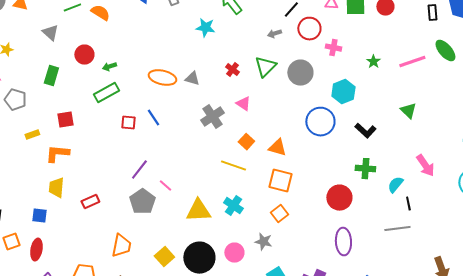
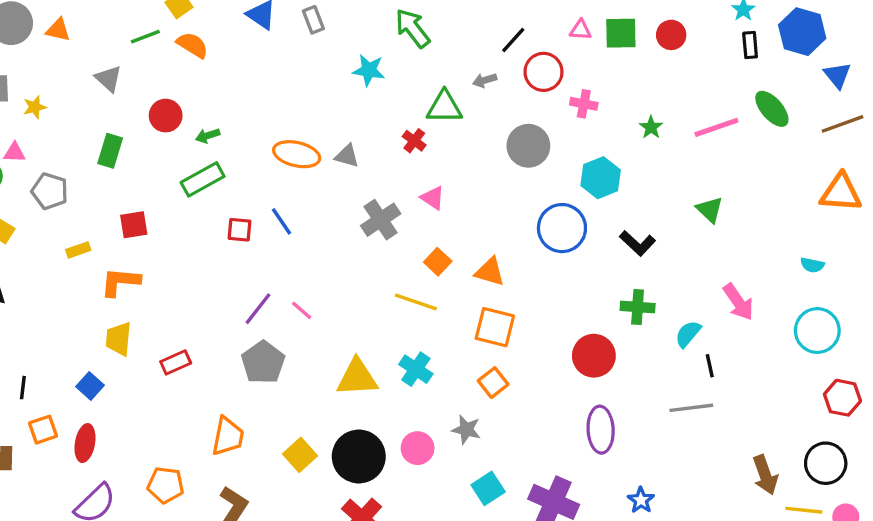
green triangle: (265, 67) -> (444, 107), moved, turned 45
pink line: (165, 186) -> (302, 310), moved
blue square: (39, 216) -> (90, 386), turned 35

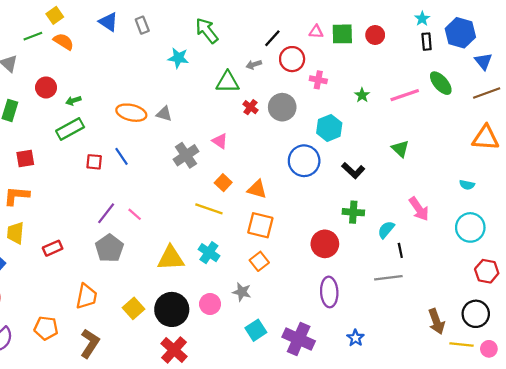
red cross: (414, 141) -> (250, 107), moved

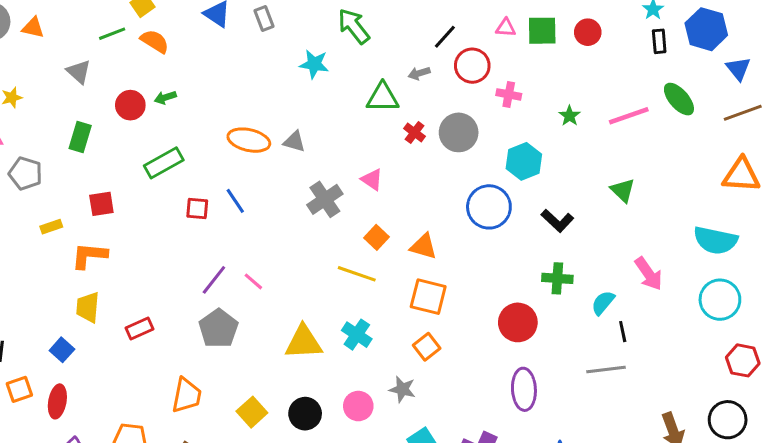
green arrow: (73, 101) -> (165, 98), moved
cyan semicircle: (467, 185) -> (715, 240), size x2.0
black circle: (172, 309) -> (305, 414), size x0.7

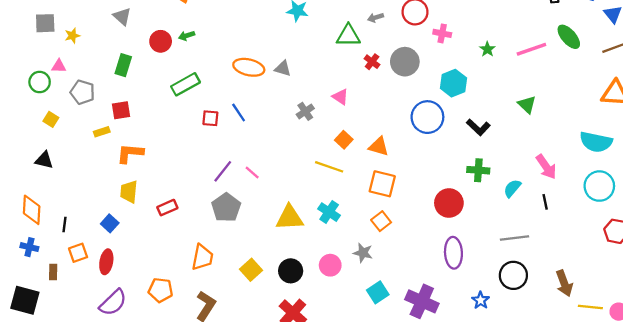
gray cross: (325, 199) -> (305, 111), size x0.7
red square: (101, 204) -> (121, 110), moved
black line: (623, 332) -> (545, 202), moved
black circle: (728, 420) -> (513, 275), moved

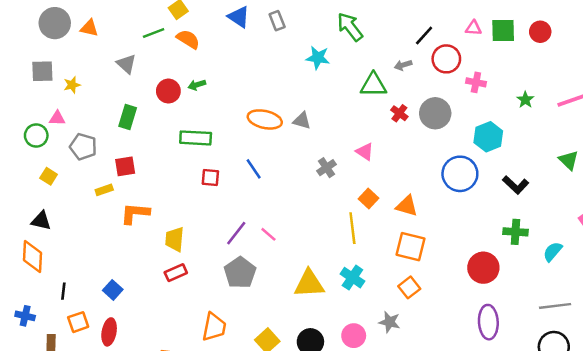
green rectangle: (185, 84) -> (196, 138), turned 32
red square: (210, 118) -> (210, 178), moved
yellow line: (329, 167) -> (352, 228), turned 64
yellow trapezoid: (129, 192) -> (175, 239), moved
orange diamond: (32, 210) -> (33, 257), moved

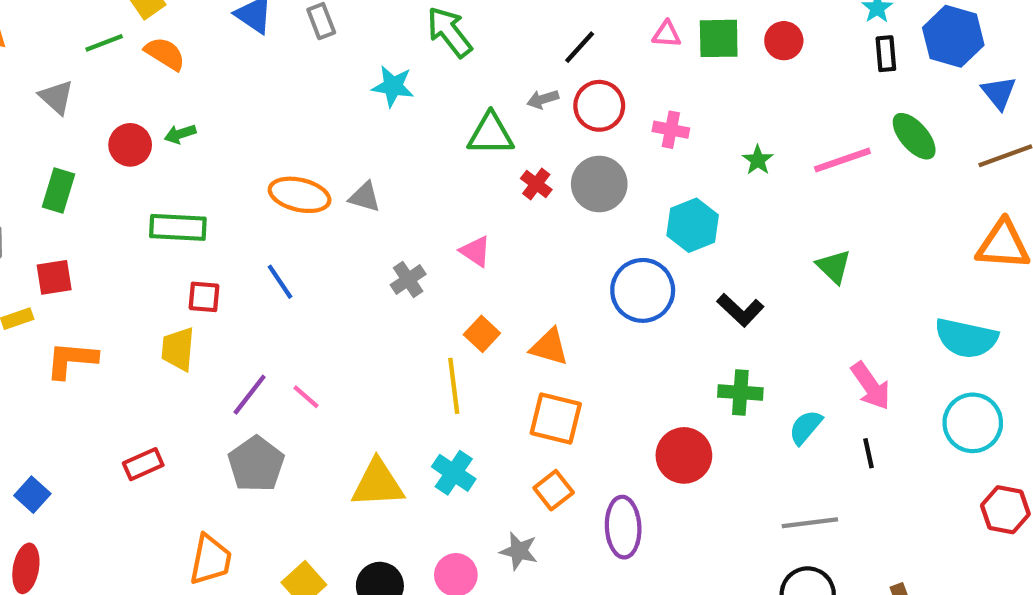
red circle: (446, 59) -> (599, 106), moved
yellow trapezoid: (175, 239) -> (178, 349), moved
purple ellipse: (488, 322) -> (623, 527), moved

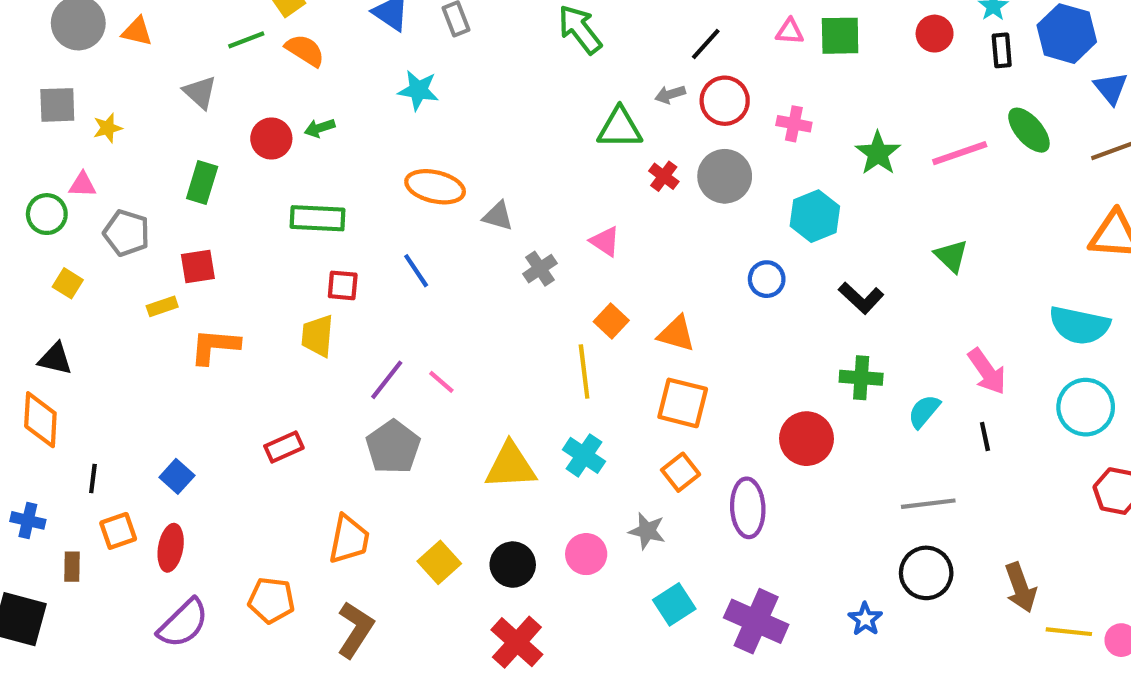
red circle: (784, 41) -> (935, 34), moved
cyan star: (393, 86) -> (418, 90), moved
green star: (758, 160) -> (878, 153), size x1.5
gray triangle: (365, 197) -> (498, 216), moved
blue circle: (643, 290) -> (767, 279), size x0.6

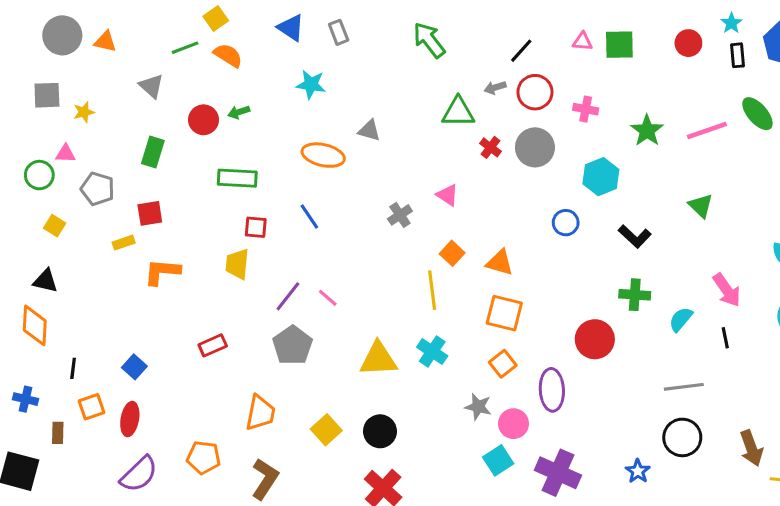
gray triangle: (498, 216) -> (369, 131), moved
pink circle: (586, 554) -> (513, 424), moved

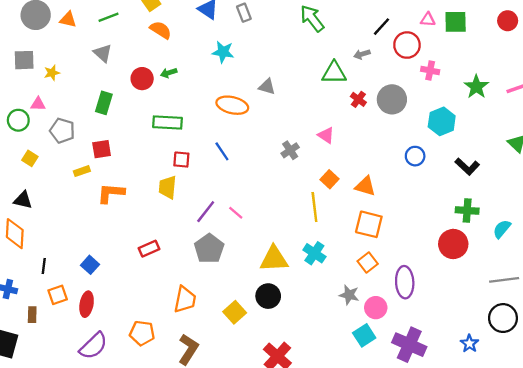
green line: (185, 48) -> (109, 17), moved
red circle: (535, 92) -> (407, 45), moved
red circle: (595, 339) -> (453, 244), moved
black circle: (380, 431) -> (268, 296), moved

